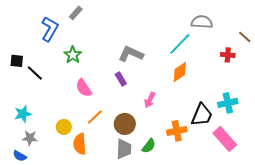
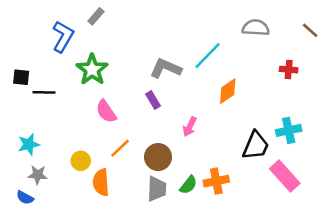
brown line: (245, 37) -> (310, 30), moved
cyan line: (180, 44) -> (207, 56), moved
green star: (73, 55) -> (92, 70), size x1.4
black line: (35, 73) -> (44, 92), turned -42
orange cross: (177, 131) -> (216, 181), moved

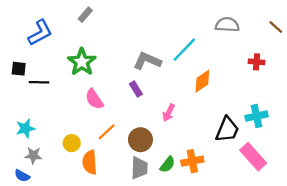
blue L-shape: (63, 37) -> (40, 33), moved, turned 32

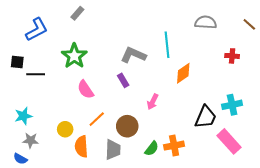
cyan line: (184, 50) -> (167, 45), turned -50
gray trapezoid: (139, 168) -> (113, 150), moved

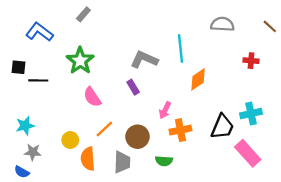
blue L-shape: (37, 29) -> (39, 32), turned -115
orange cross: (174, 146) -> (180, 130), moved
green semicircle: (152, 149) -> (164, 161), turned 56

